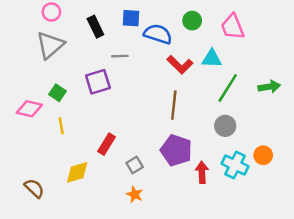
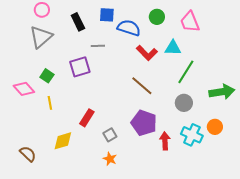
green arrow: (269, 87) -> (222, 92), moved, size x1.4
brown line: (174, 105) -> (142, 86), turned -55
pink diamond: (29, 109) -> (24, 89), turned 35

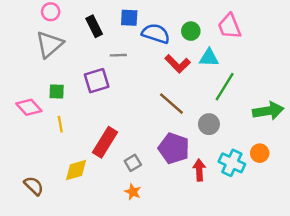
green circle: (157, 17) -> (191, 31), moved
green square: (47, 76) -> (57, 92), turned -32
gray circle: (184, 103) -> (209, 124), moved
red rectangle: (87, 118) -> (105, 142), size x1.4

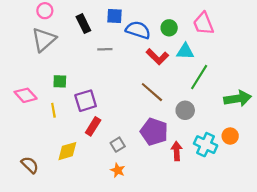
purple square: (97, 81) -> (86, 101), moved
green square: (57, 92) -> (60, 81), moved
red rectangle: (105, 142) -> (93, 126), size x0.7

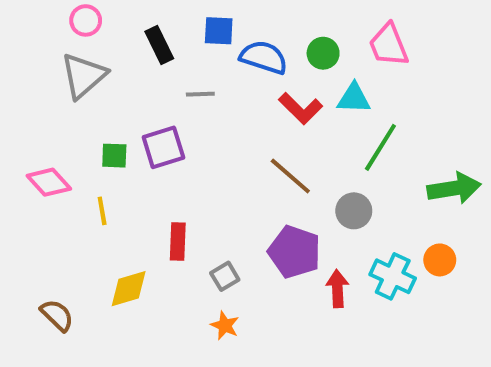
purple square: (86, 101) -> (163, 147), moved
red rectangle: (93, 126) -> (178, 242), turned -30

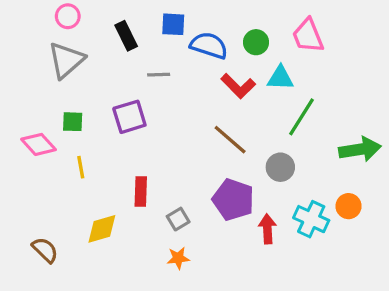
green square: (114, 156) -> (73, 122), moved
orange star: (225, 325) -> (178, 258), turned -30

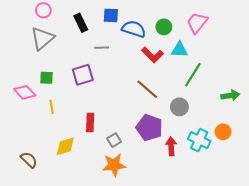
pink trapezoid: (308, 36) -> (197, 23), turned 60
green arrow: (360, 149) -> (230, 95), size x0.7
orange star: (178, 258) -> (114, 165), size x1.6

